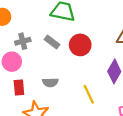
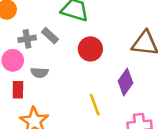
gray rectangle: (52, 42) -> (50, 36), moved
gray semicircle: (50, 82) -> (39, 73), moved

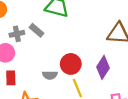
red circle: (90, 49) -> (71, 64), moved
gray semicircle: (39, 73) -> (50, 75), moved

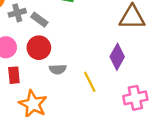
gray cross: (17, 34) -> (17, 13), moved
red circle: (71, 64) -> (39, 48), moved

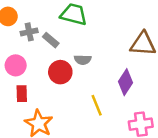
red circle: (39, 48) -> (60, 72), moved
gray semicircle: (58, 69) -> (83, 60), moved

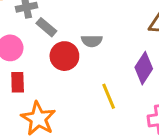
gray rectangle: (51, 40) -> (46, 27), moved

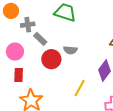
yellow line: (109, 96) -> (80, 88), turned 48

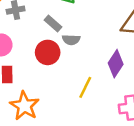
gray rectangle: (40, 39) -> (53, 23), moved

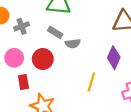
red circle: (48, 52) -> (43, 59), moved

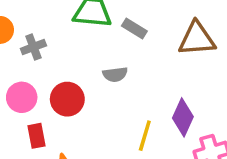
gray rectangle: (55, 32) -> (134, 29), moved
purple diamond: (114, 58) -> (183, 117), moved

